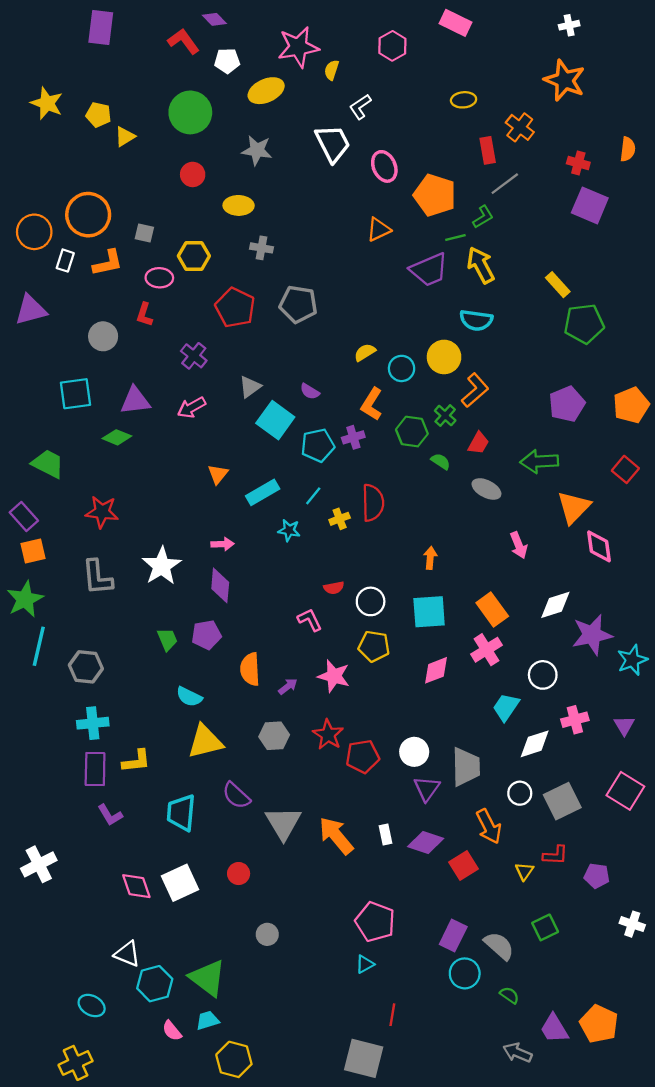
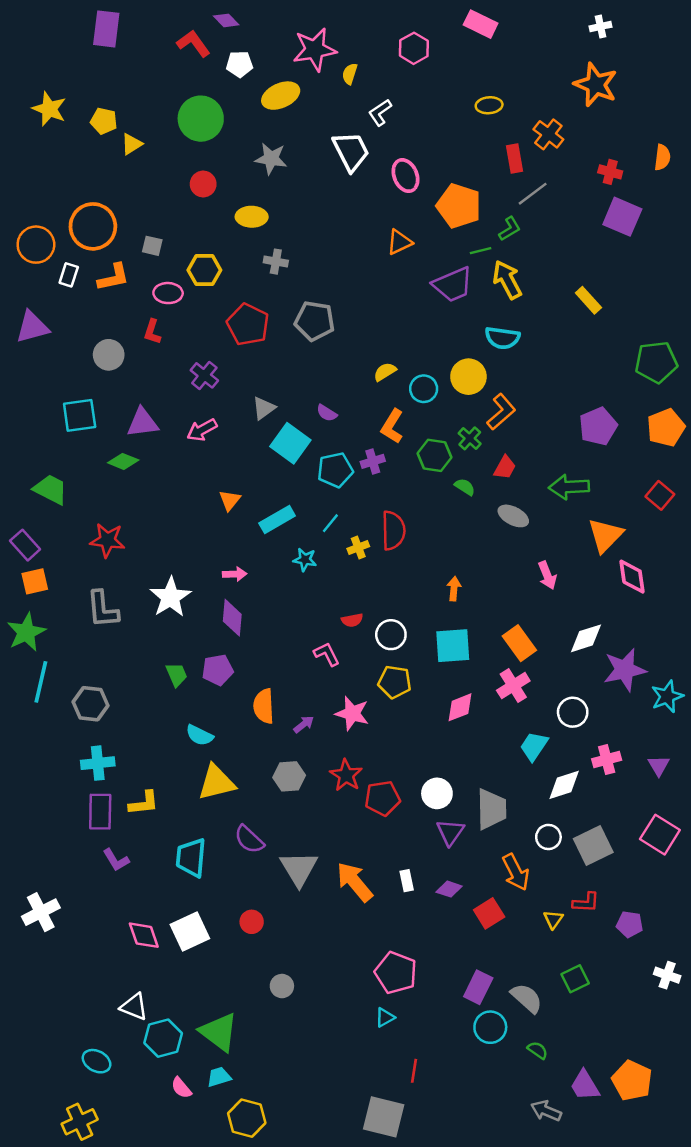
green pentagon: (584, 324) -> (656, 362), moved
purple diamond: (426, 843) -> (449, 889), size x0.7

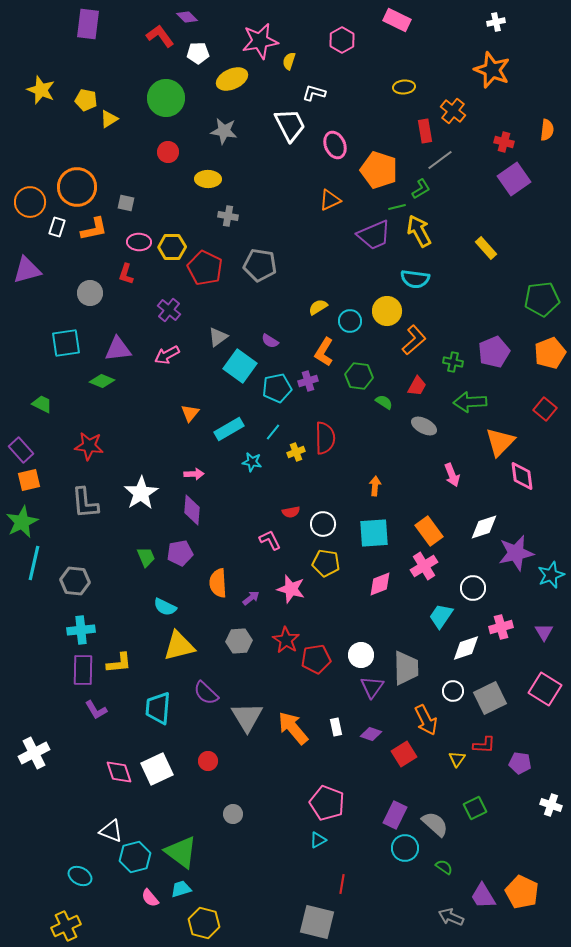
white L-shape: (380, 113) -> (314, 93), turned 50
purple square: (622, 217) -> (514, 179), turned 32
yellow hexagon: (204, 270) -> (172, 247), moved
green cross: (470, 438) -> (453, 362), moved, turned -30
green trapezoid: (50, 489) -> (42, 404), size x0.7

